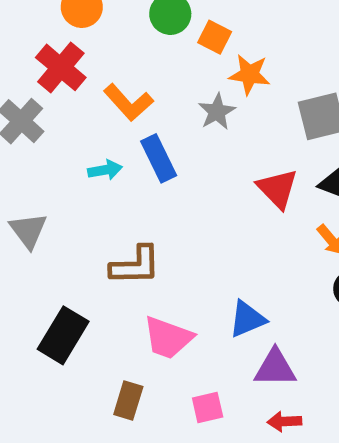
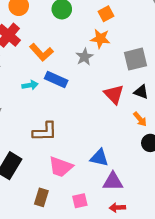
orange square: (215, 37) -> (106, 14), moved, turned 35
blue rectangle: (159, 158) -> (56, 79), turned -40
blue triangle: (247, 319) -> (99, 158), turned 36

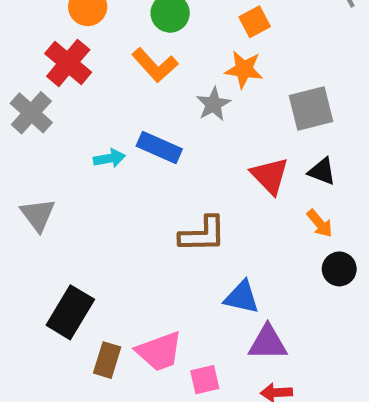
orange L-shape: (41, 52) -> (155, 65), moved
brown L-shape: (45, 132) -> (203, 234), moved
pink trapezoid: (61, 167) -> (159, 351), moved, turned -40
brown rectangle: (41, 197) -> (107, 360), moved

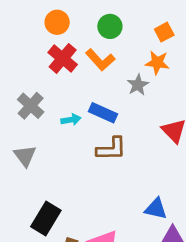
red cross: (68, 63) -> (63, 58), moved
gray cross: (31, 113) -> (31, 106), moved
brown L-shape: (203, 234) -> (111, 149), moved

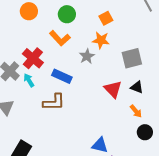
red cross: (63, 58) -> (33, 58), moved
cyan arrow: (71, 120) -> (29, 80), moved, turned -112
brown L-shape: (111, 149) -> (54, 102), moved

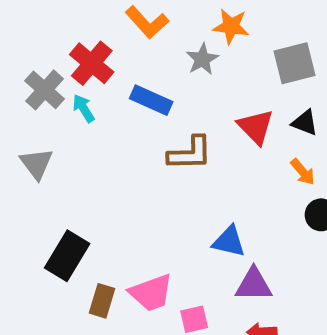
brown L-shape: (54, 102) -> (190, 153), moved

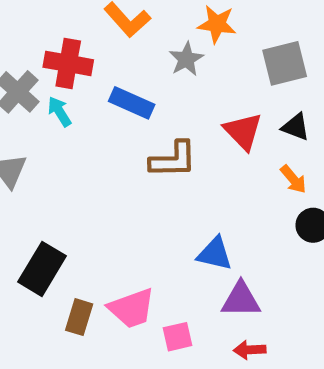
red cross: (92, 63) -> (68, 63), turned -30

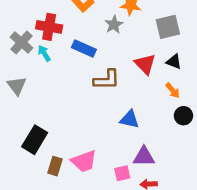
blue triangle: (215, 254) -> (129, 119), moved
pink square: (177, 337) -> (122, 173), moved

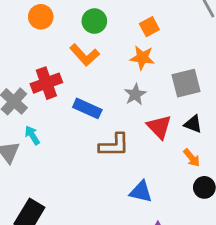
gray star: (114, 25) -> (135, 94), moved
red cross: (49, 27) -> (46, 83), turned -30
cyan arrow: (44, 53) -> (32, 135), moved

